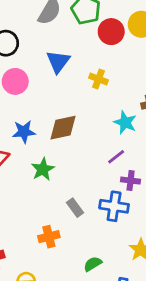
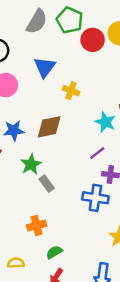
yellow cross: (99, 79) -> (71, 91), moved
gray rectangle: (75, 208) -> (47, 184), moved
green semicircle: (93, 264) -> (54, 252), moved

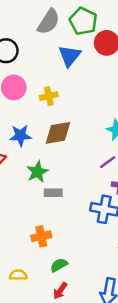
blue triangle: (45, 67) -> (69, 56), moved
yellow cross: (71, 91) -> (49, 96), moved, turned -35
gray rectangle: (47, 184) -> (53, 193), turned -56

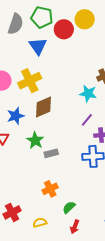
yellow cross: (49, 96) -> (30, 81), size x1.6

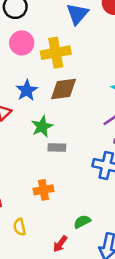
blue star: (16, 116) -> (27, 90), turned -30
green semicircle: (69, 207) -> (82, 222), moved
yellow semicircle: (40, 223) -> (20, 227), turned -104

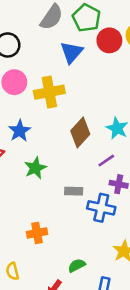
brown diamond: (63, 89) -> (80, 132), moved, turned -40
gray rectangle: (57, 147) -> (74, 191), moved

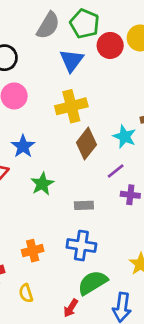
yellow cross: (49, 92) -> (71, 106), moved
blue cross: (101, 208) -> (81, 246), moved
orange cross: (37, 233) -> (33, 251), moved
green semicircle: (77, 265) -> (93, 283), size x1.6

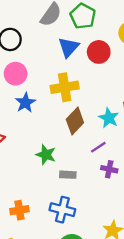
red circle: (110, 45) -> (99, 52), moved
blue star: (23, 146) -> (25, 103), moved
green star: (42, 184) -> (46, 155), moved, turned -30

